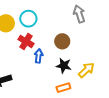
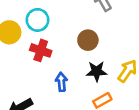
blue arrow: (39, 56) -> (61, 82), moved

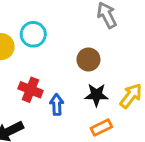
red cross: (41, 50) -> (30, 90), moved

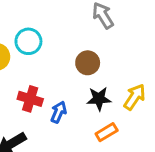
blue arrow: (57, 105) -> (59, 112), turned 30

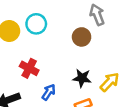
brown circle: (88, 63) -> (82, 37), moved
blue arrow: (59, 112) -> (49, 92), moved

